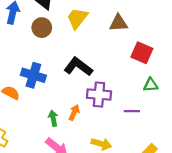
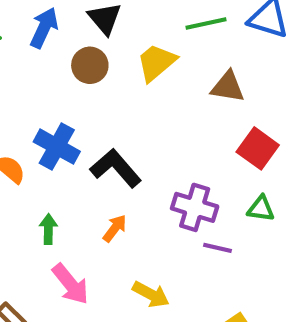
black L-shape: (78, 67) -> (116, 168), moved
purple cross: (99, 95) -> (195, 207), moved
green arrow: (53, 118) -> (48, 229), moved

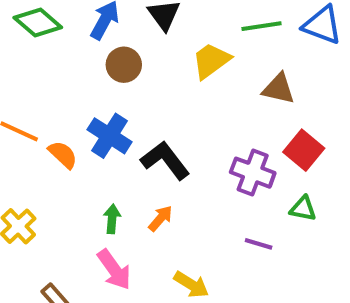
brown circle: (90, 65) -> (124, 65), moved
purple cross: (195, 207) -> (253, 173), moved
green arrow: (48, 229) -> (112, 219), moved

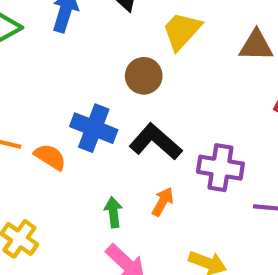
brown circle: (124, 65) -> (144, 76), moved
purple cross: (253, 173) -> (220, 168), moved

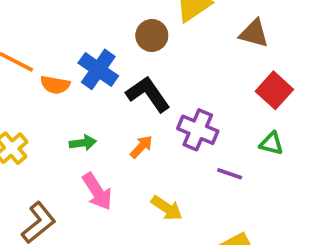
orange semicircle: (50, 157) -> (55, 85), turned 144
green arrow: (113, 212) -> (83, 143), moved, turned 75

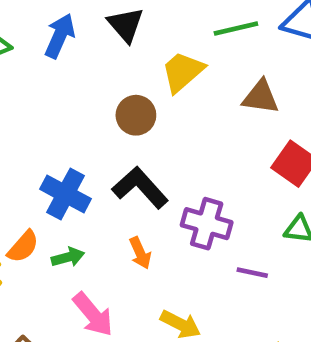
blue cross: (98, 69) -> (66, 194), moved
orange semicircle: (55, 85) -> (23, 247), moved, turned -52
orange arrow: (141, 147) -> (140, 253), turned 120

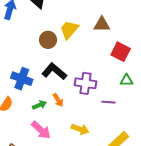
yellow trapezoid: (183, 72) -> (69, 30), moved
green arrow: (68, 257) -> (39, 105), moved

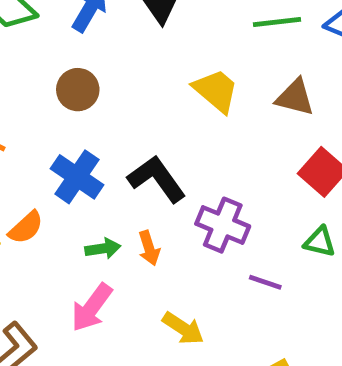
yellow trapezoid: (69, 30) -> (216, 91), turned 75
brown circle: (48, 40) -> (78, 90), moved
pink arrow: (41, 130) -> (92, 308), turned 70

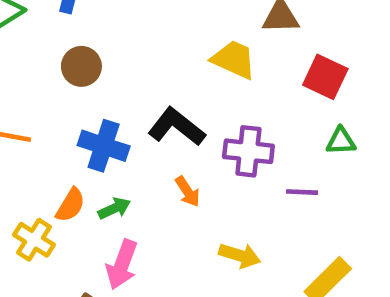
yellow trapezoid: (216, 91) -> (234, 60), moved
green arrow: (103, 249) -> (114, 208), moved
pink arrow: (92, 308) -> (122, 265), moved

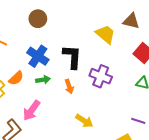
black L-shape: (177, 127) -> (72, 57), turned 40
purple line: (302, 192) -> (138, 121), moved
green arrow: (114, 208) -> (43, 80), moved

